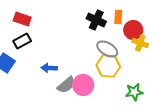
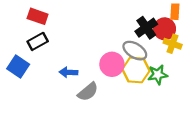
orange rectangle: (118, 17) -> (175, 12), moved
black cross: (96, 20) -> (146, 28), moved, turned 30
pink circle: (83, 85) -> (112, 64), moved
green star: (134, 92) -> (158, 75), moved

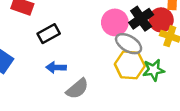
black rectangle: (38, 41) -> (49, 34), moved
pink circle: (112, 64) -> (115, 22), moved

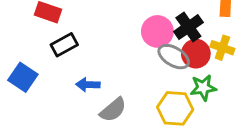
red circle: (161, 20) -> (196, 54), moved
black rectangle: (49, 34) -> (64, 45), moved
yellow hexagon: (130, 65) -> (175, 108), moved

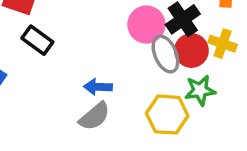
black rectangle: (64, 45) -> (37, 40), turned 65
gray ellipse: (174, 57) -> (165, 54), turned 36
blue arrow: (88, 85) -> (98, 87), moved

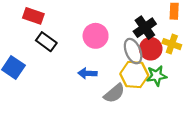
pink circle: (146, 25) -> (96, 36), moved
yellow hexagon: (167, 115) -> (134, 75), moved
gray semicircle: (94, 116) -> (114, 93), moved

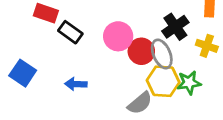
black rectangle: (46, 42) -> (70, 32), moved
red circle: (151, 49) -> (141, 51), moved
blue arrow: (87, 73) -> (76, 84), moved

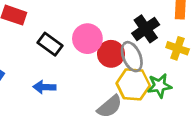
black rectangle: (70, 32) -> (50, 44), moved

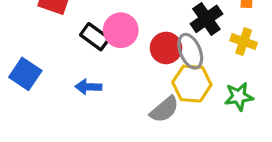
pink circle: (87, 39) -> (121, 30), moved
green star: (160, 86) -> (239, 97), moved

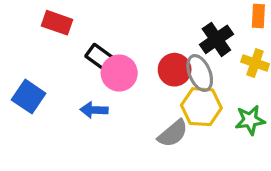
pink circle: (121, 30) -> (119, 73), moved

